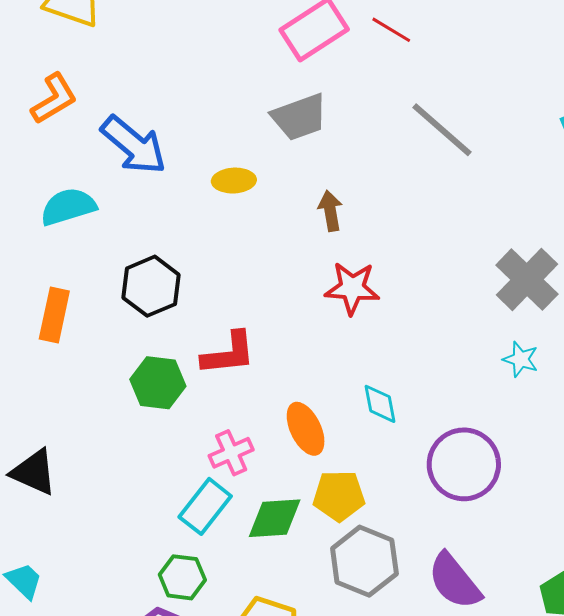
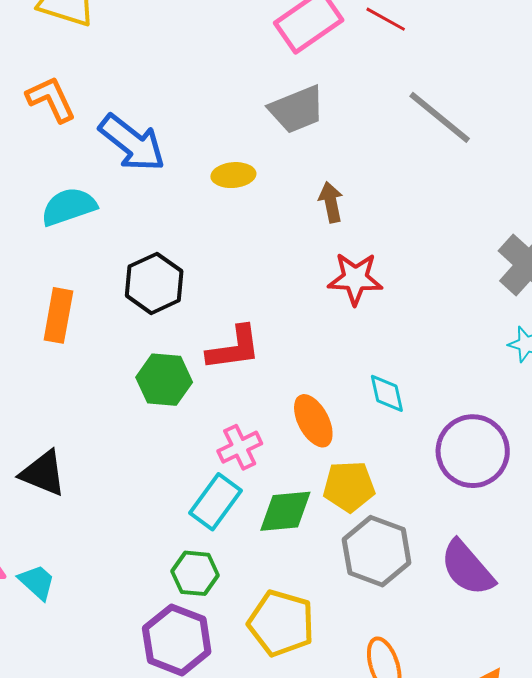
orange L-shape: (54, 99) -> (51, 99), turned -82

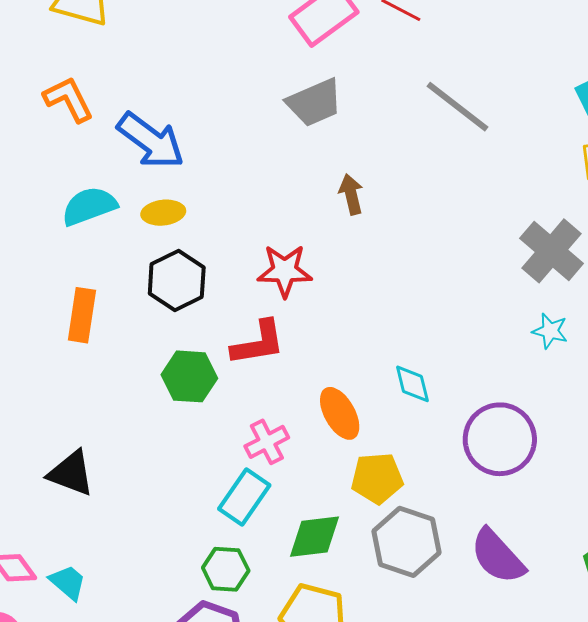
yellow ellipse: (233, 175) -> (163, 213), moved
red star: (355, 279) -> (285, 271), moved
green diamond: (285, 511) -> (314, 537), moved

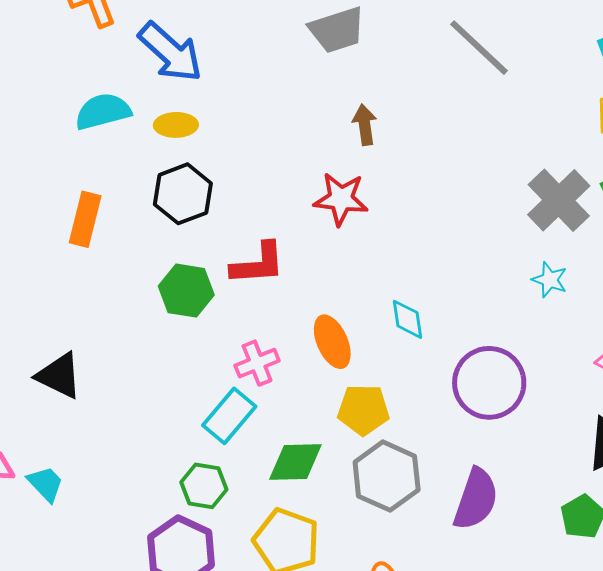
red star: (285, 271) -> (341, 199), moved
purple semicircle: (498, 556) -> (476, 499), turned -124

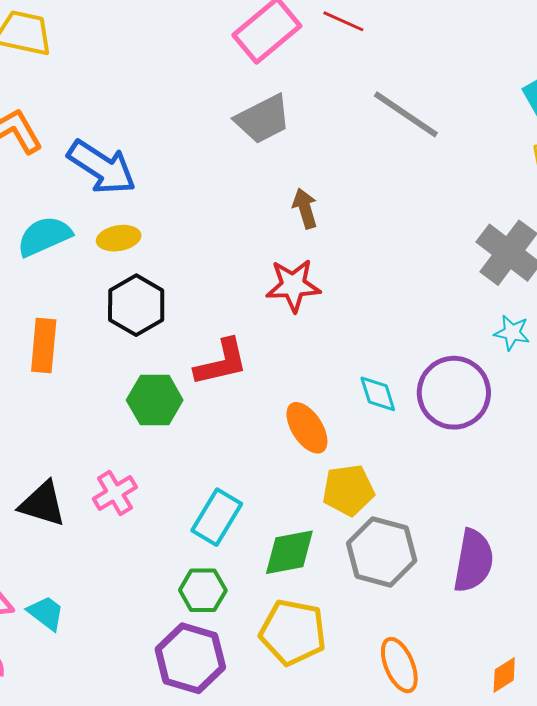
pink cross: (257, 363) -> (115, 493), moved
purple circle: (489, 383) -> (454, 393), moved

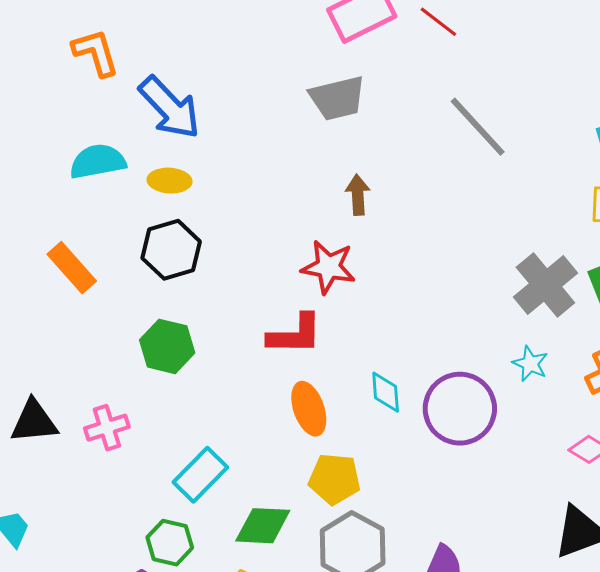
orange rectangle: (44, 345) -> (72, 268), turned -60
red L-shape: (221, 362) -> (295, 334), moved
black triangle: (43, 504) -> (34, 421), turned -36

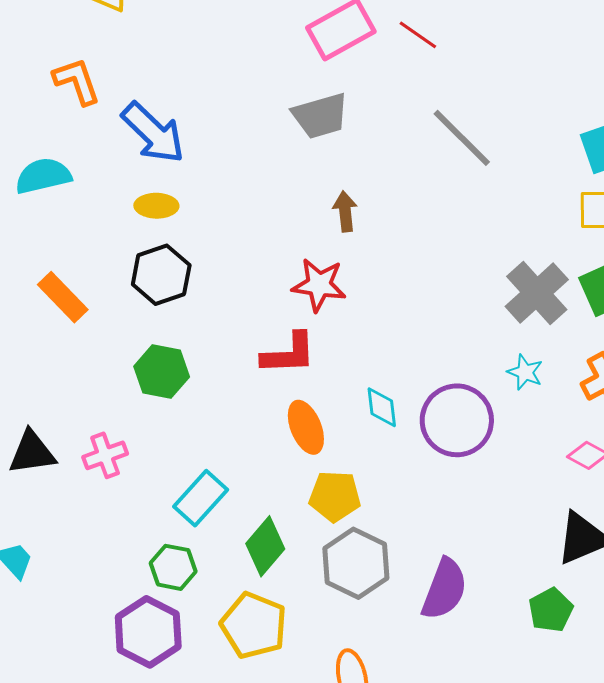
cyan semicircle: (98, 161) -> (43, 176), moved
green diamond: (263, 526) -> (265, 546), turned -50

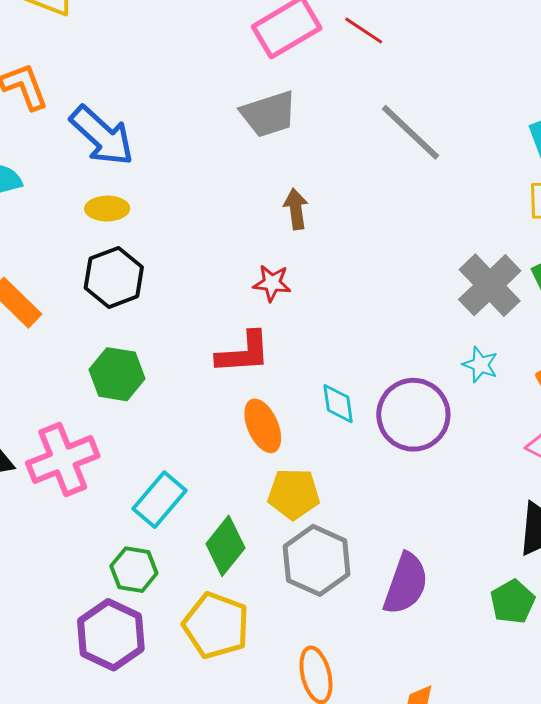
red star: (319, 285) -> (272, 283), size x0.7
pink cross: (105, 455) -> (63, 460), size x1.6

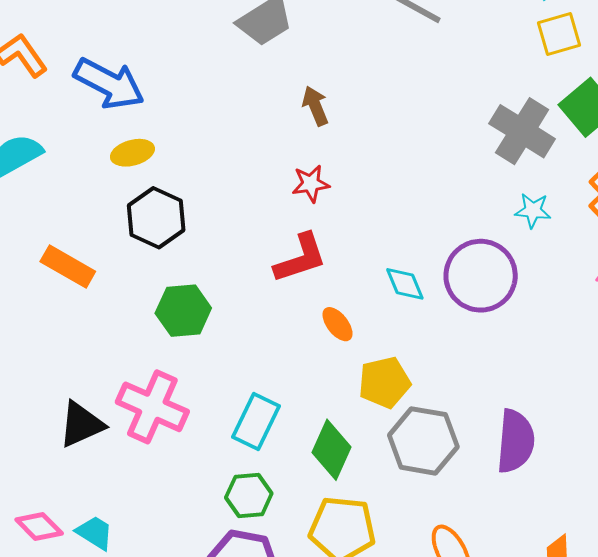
orange ellipse: (263, 426) -> (338, 324), size x0.7
pink cross: (63, 460) -> (152, 407), turned -30

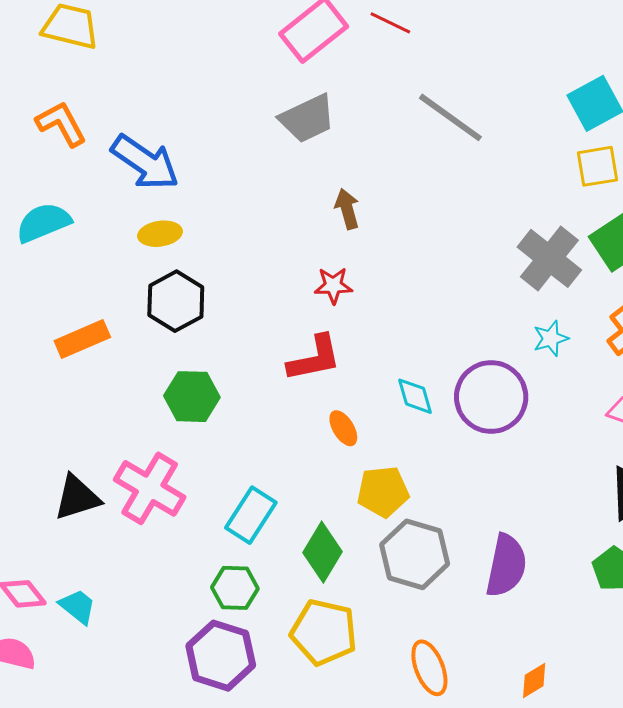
cyan star: (533, 210) -> (551, 338), turned -30
orange rectangle: (68, 267) -> (82, 339), turned -60

